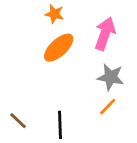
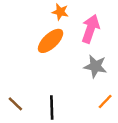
orange star: (54, 14) -> (60, 12), moved
orange line: (108, 107) -> (105, 101), moved

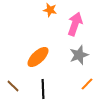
orange ellipse: (51, 41) -> (38, 57), moved
gray star: (95, 66) -> (79, 55), turned -30

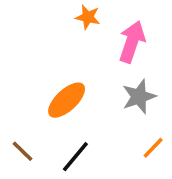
black line: (43, 89) -> (75, 157), turned 42

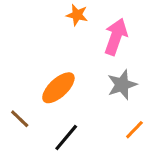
brown line: (22, 151) -> (20, 119), moved

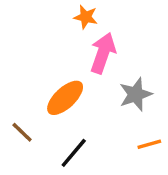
pink arrow: (116, 37) -> (103, 53), moved
orange line: (134, 130) -> (149, 144), turned 30

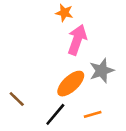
orange ellipse: (65, 98) -> (71, 84), moved
orange line: (149, 144) -> (93, 114), moved

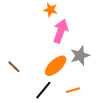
brown line: (17, 99) -> (14, 67), moved

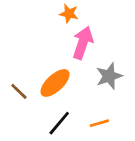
orange ellipse: (56, 66) -> (55, 83), moved

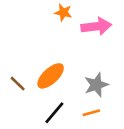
pink arrow: (83, 43) -> (96, 26), moved, turned 64
gray star: (109, 76) -> (96, 85), moved

